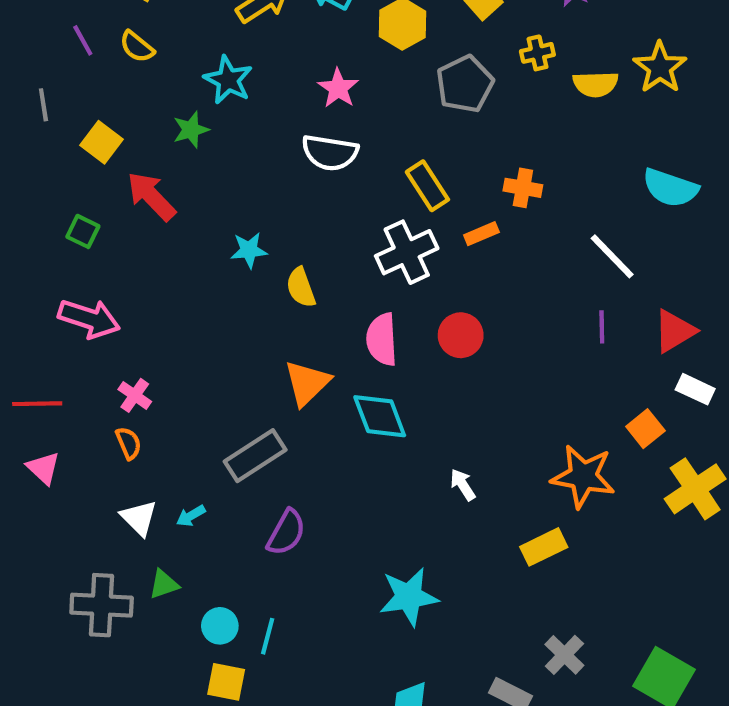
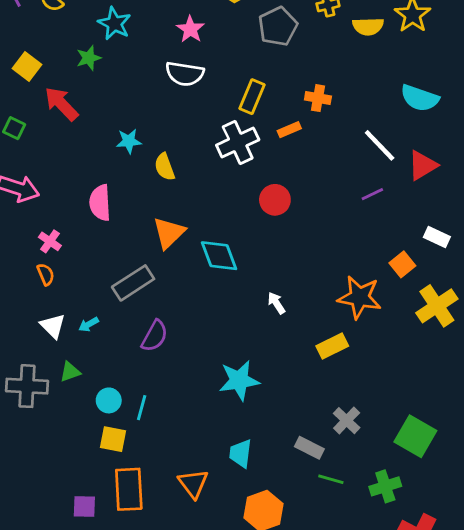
yellow rectangle: (427, 186) -> (252, 97), turned 56
purple line: (602, 327) -> (372, 194), turned 65
red triangle: (674, 331) -> (423, 165), moved
pink semicircle: (382, 339) -> (100, 203), moved

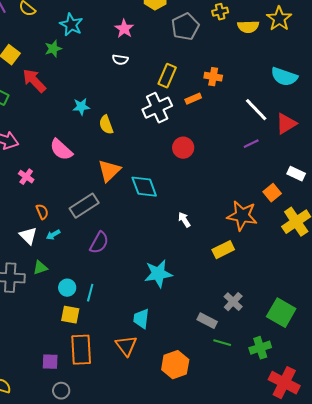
white semicircle: (185, 74) -> (120, 60), size x0.6
pink semicircle: (100, 203) -> (61, 150), turned -45
orange semicircle: (46, 274) -> (42, 212), moved
cyan trapezoid: (241, 453) -> (141, 319), moved

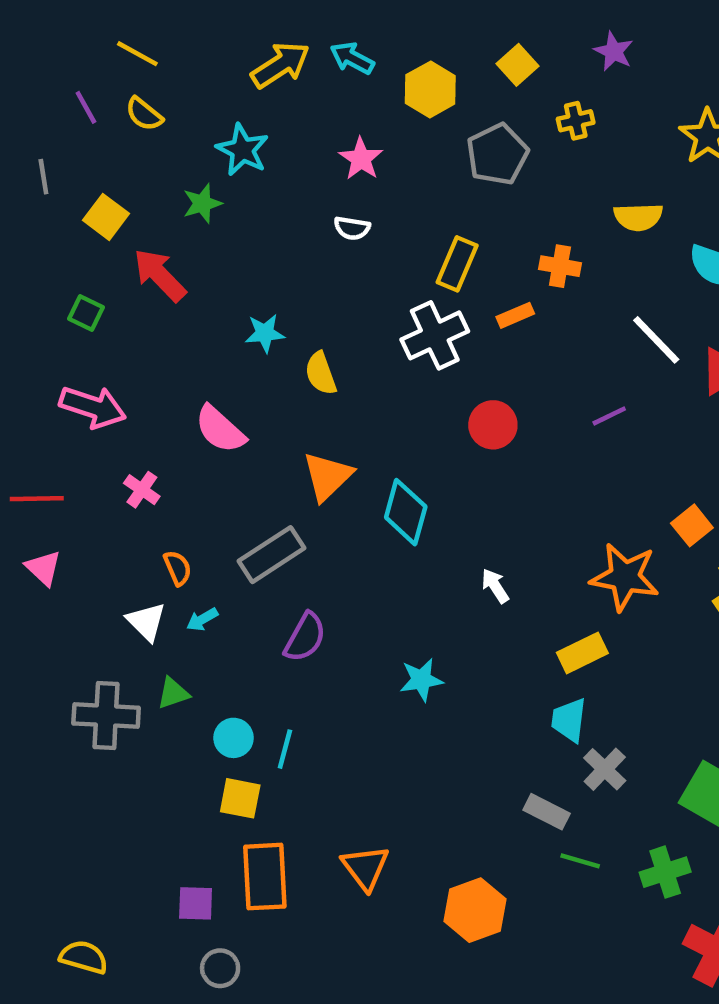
yellow semicircle: (248, 27) -> (638, 217), moved
purple line: (251, 144) -> (609, 416), moved
cyan diamond: (144, 187) -> (406, 512), turned 36
cyan star: (158, 274) -> (421, 680), moved, size x0.7
cyan trapezoid: (141, 319) -> (569, 720), moved

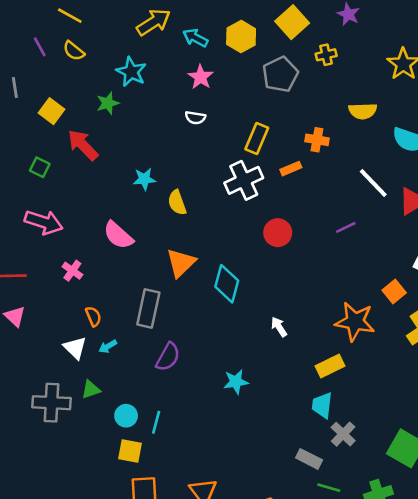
cyan arrow: (352, 58) -> (195, 38), moved
yellow square: (518, 65) -> (292, 22), size x1.4
gray rectangle: (272, 555) -> (148, 309), turned -45

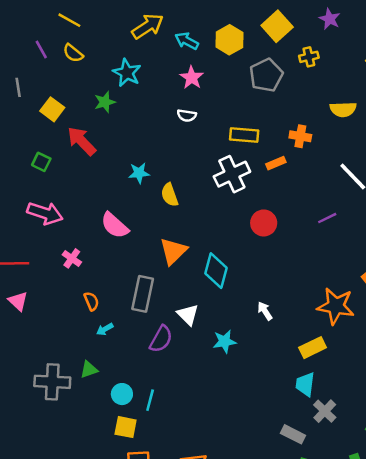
yellow rectangle: (257, 139) -> (244, 135), turned 72
white triangle: (75, 348) -> (188, 315), moved
cyan star: (236, 382) -> (225, 341), moved

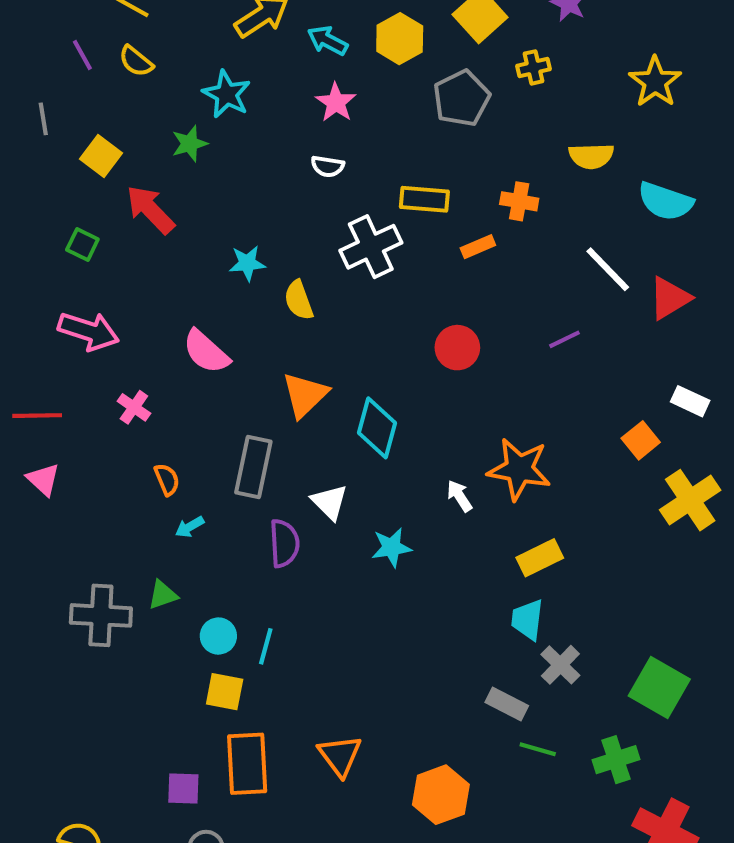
white cross: (232, 174) -> (371, 247), moved
orange star: (336, 306) -> (519, 469), moved
purple semicircle: (161, 339) -> (284, 543), turned -32

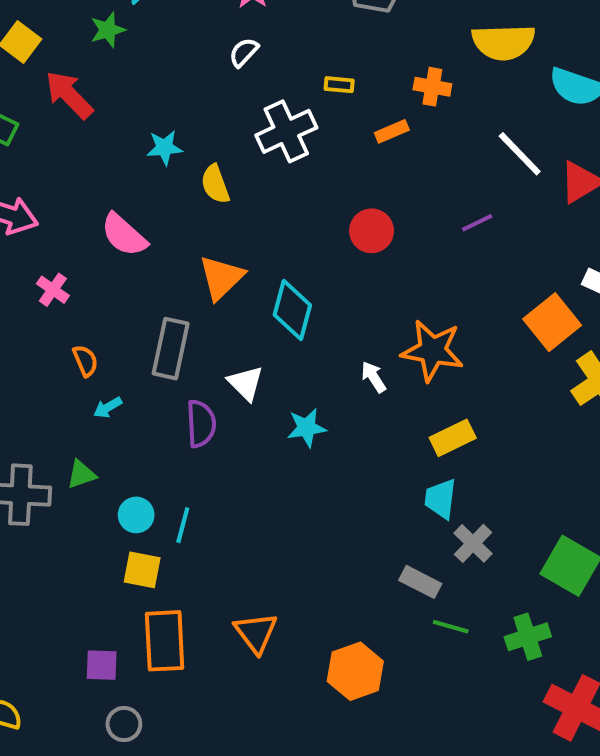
yellow semicircle: (591, 156) -> (503, 42), size x1.4
white semicircle: (328, 166) -> (244, 52), turned 124
yellow rectangle: (424, 199) -> (339, 85), size x0.6
orange square: (641, 440) -> (552, 322), size x1.5

